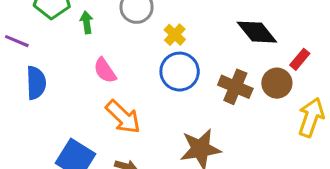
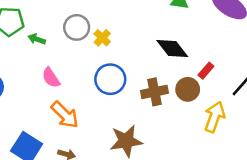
green arrow: (87, 22) -> (37, 39), turned -63
yellow cross: (175, 35) -> (102, 38), moved
brown cross: (235, 87) -> (154, 92), turned -35

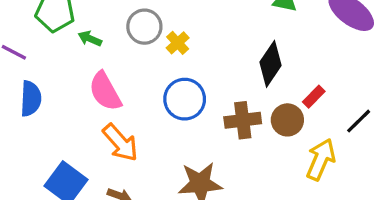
black diamond: (172, 49) -> (270, 64), turned 68
pink semicircle: (51, 78) -> (105, 91), size x1.4

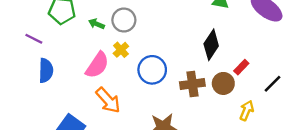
green arrow: (90, 39) -> (96, 24), moved
yellow cross: (178, 43) -> (121, 50), moved
pink semicircle: (105, 91) -> (97, 65), turned -116
yellow arrow: (321, 159) -> (247, 110), size x0.7

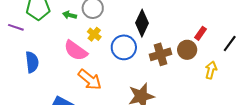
purple line: (34, 39) -> (16, 27), moved
black diamond: (211, 45) -> (142, 23), moved
pink semicircle: (97, 65) -> (76, 51), turned 100

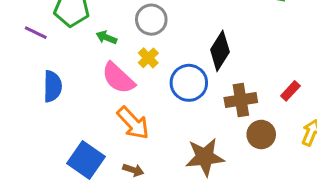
green arrow: (70, 15) -> (106, 37), moved
red rectangle: (201, 33) -> (290, 91), moved
brown circle: (187, 50) -> (261, 134), moved

